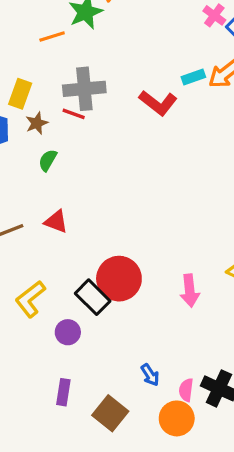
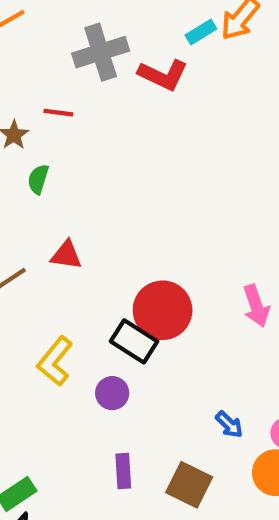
gray cross: (84, 89) -> (101, 52), moved

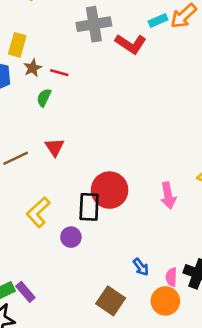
red line: (58, 113) -> (59, 73), moved
red triangle: (66, 255) -> (55, 147), turned 40
black rectangle: (134, 341) -> (89, 207), turned 52
purple rectangle: (123, 471) -> (25, 292), moved, turned -45

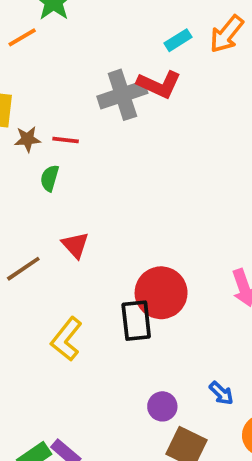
cyan rectangle: (158, 21) -> (178, 40), moved
gray cross: (94, 24) -> (122, 95), moved
brown star: (33, 68) -> (28, 139), turned 30
purple circle: (71, 237) -> (162, 406), moved

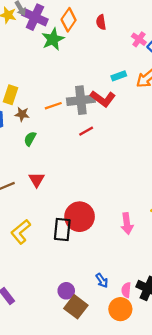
orange line: (22, 37) -> (53, 106), moved
red line: (66, 140) -> (86, 131), moved, turned -48
purple circle: (162, 406) -> (66, 291), moved

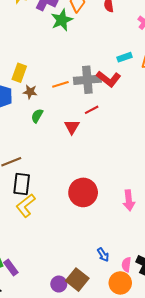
red triangle: (37, 180) -> (72, 127), moved
black rectangle: (62, 229) -> (22, 184), moved
purple circle: (66, 291) -> (59, 284), moved

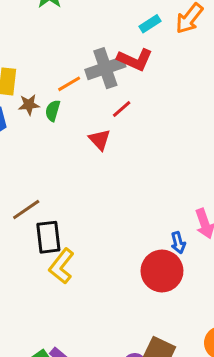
green semicircle: (37, 116) -> (53, 111), moved
red circle: (83, 192) -> (162, 271), moved
blue arrow: (103, 255) -> (178, 243), moved, turned 32

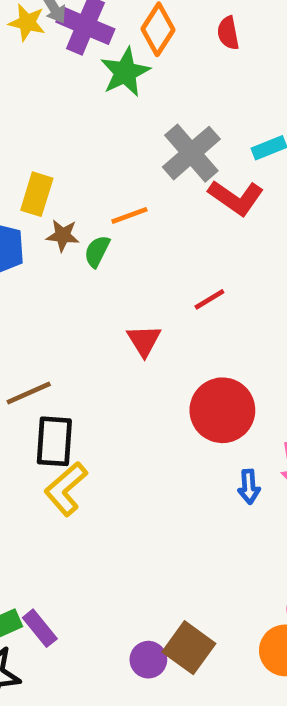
gray cross: (105, 68) -> (191, 153), moved, turned -33
red line: (122, 109) -> (209, 299), moved
red triangle: (100, 140) -> (144, 341), moved
red circle: (162, 271) -> (222, 410), moved

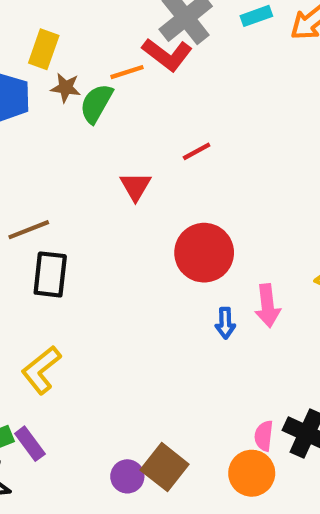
red L-shape: (236, 198) -> (167, 55), moved
green semicircle: (97, 251) -> (96, 103), size x1.4
yellow L-shape: (66, 489) -> (41, 370), moved

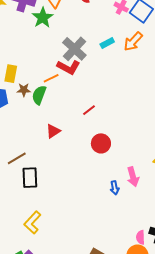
red triangle: (136, 186) -> (53, 131), moved, turned 35
red circle: (204, 253) -> (101, 143), moved, size x0.7

